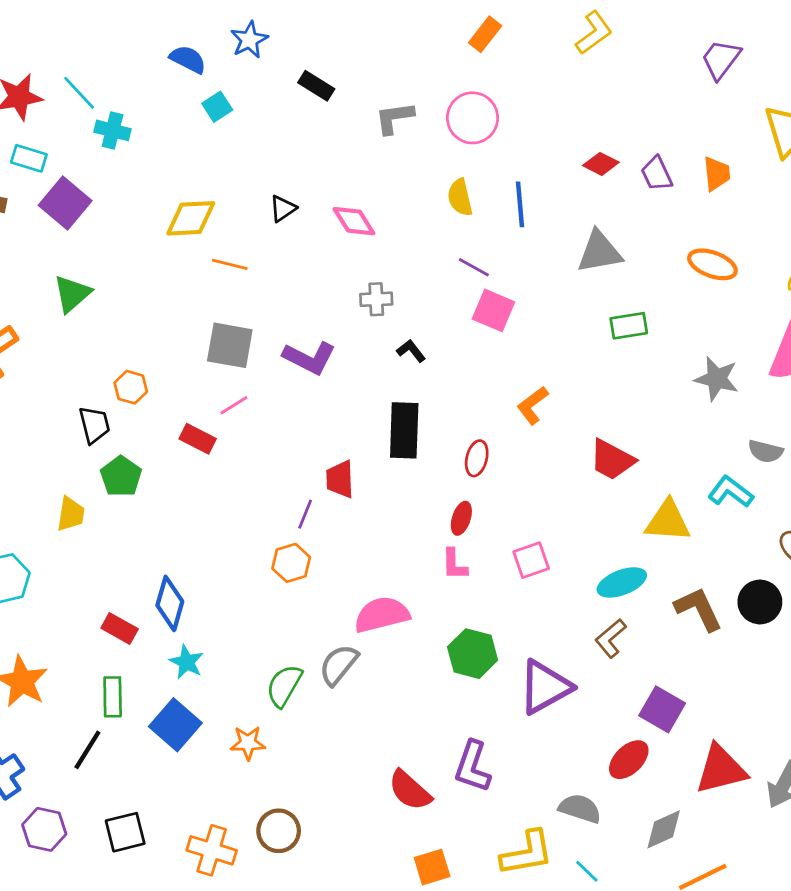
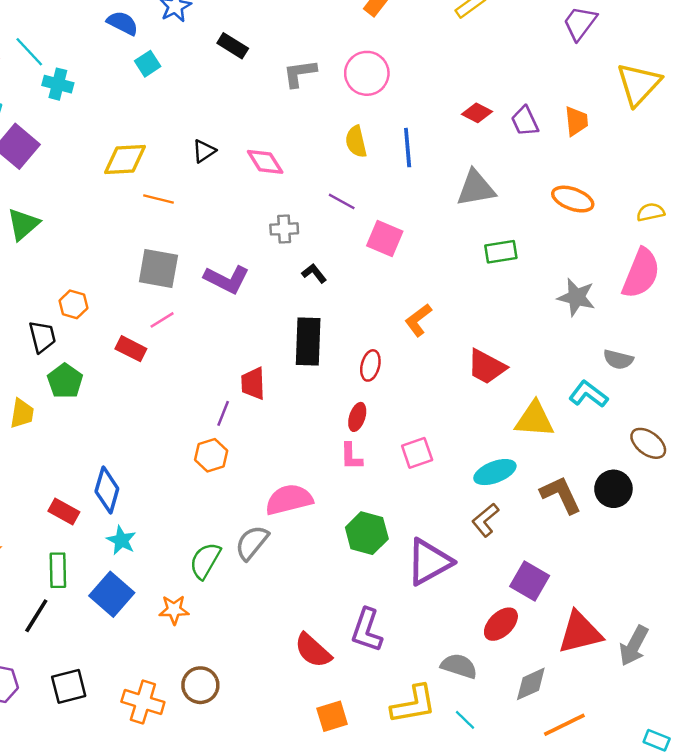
purple line: (474, 267) -> (342, 201), moved

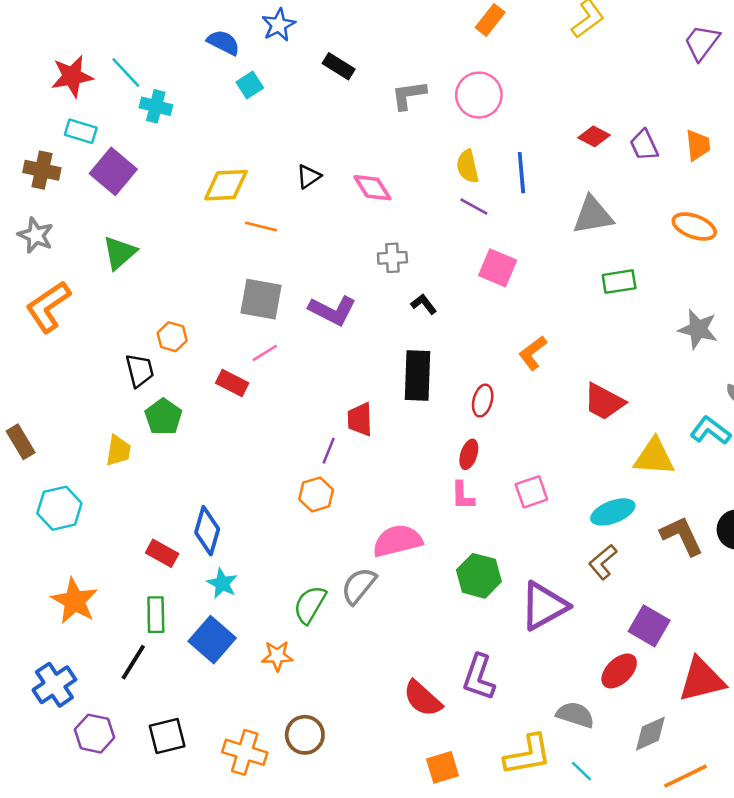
purple line: (342, 201) -> (474, 206), moved

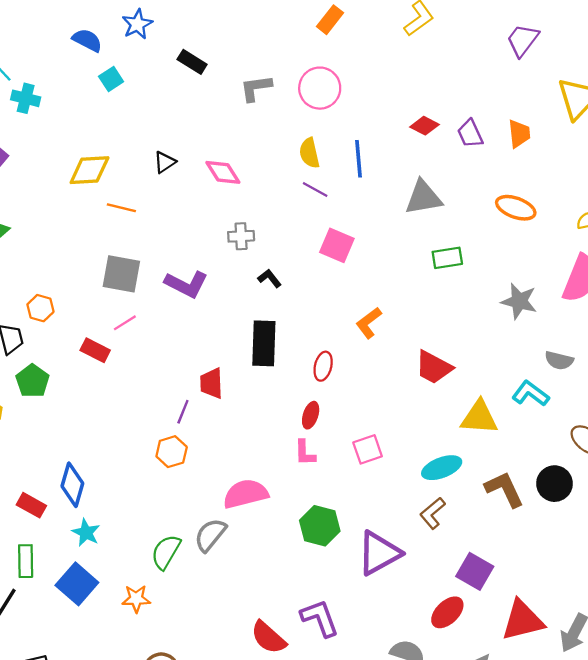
purple L-shape: (479, 677) -> (320, 618), turned 141

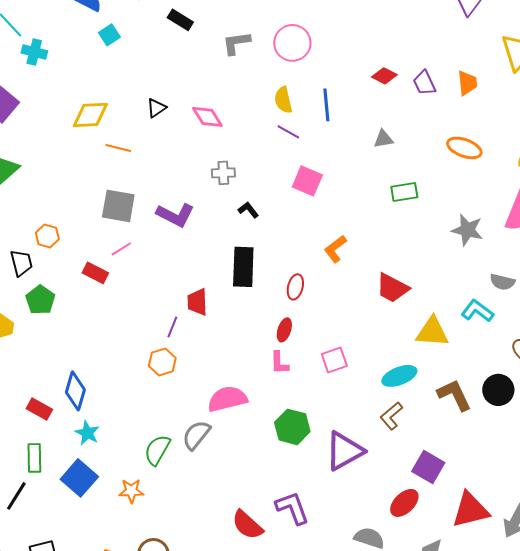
gray triangle: (423, 197) -> (383, 139), size x0.6

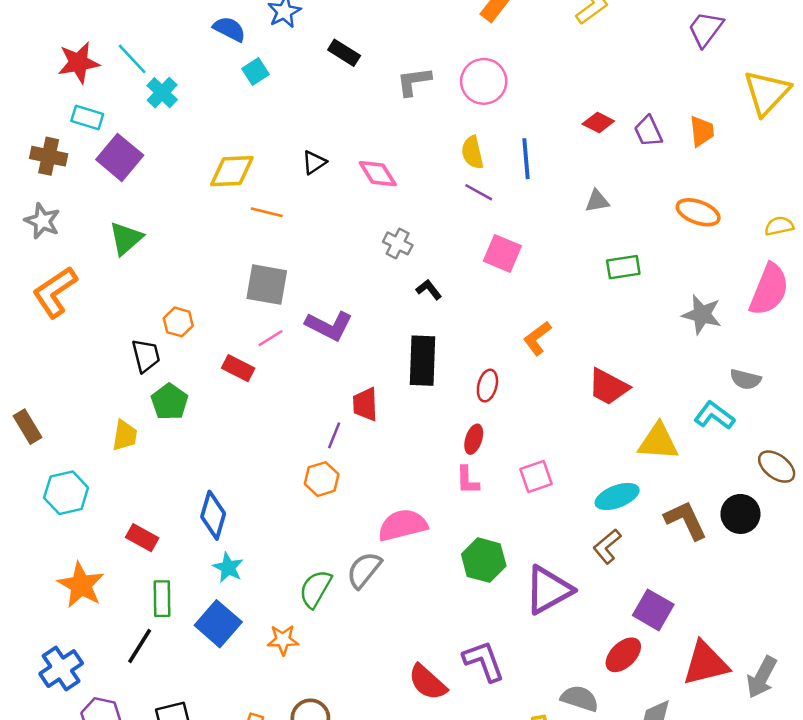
cyan cross: (34, 52) -> (162, 93), turned 30
gray cross: (223, 173) -> (398, 243), turned 30
purple L-shape: (175, 215) -> (329, 326), moved
red rectangle: (39, 409) -> (142, 538), moved

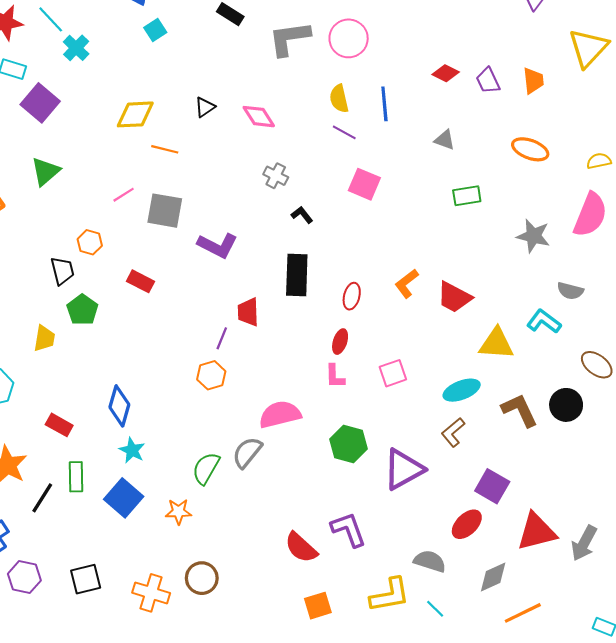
gray L-shape: (414, 81) -> (289, 38), size x1.4
gray triangle: (597, 201) -> (445, 140), turned 30
pink line: (271, 338) -> (124, 195), moved
orange L-shape: (537, 338) -> (407, 283), moved
black line: (140, 646) -> (42, 498), moved

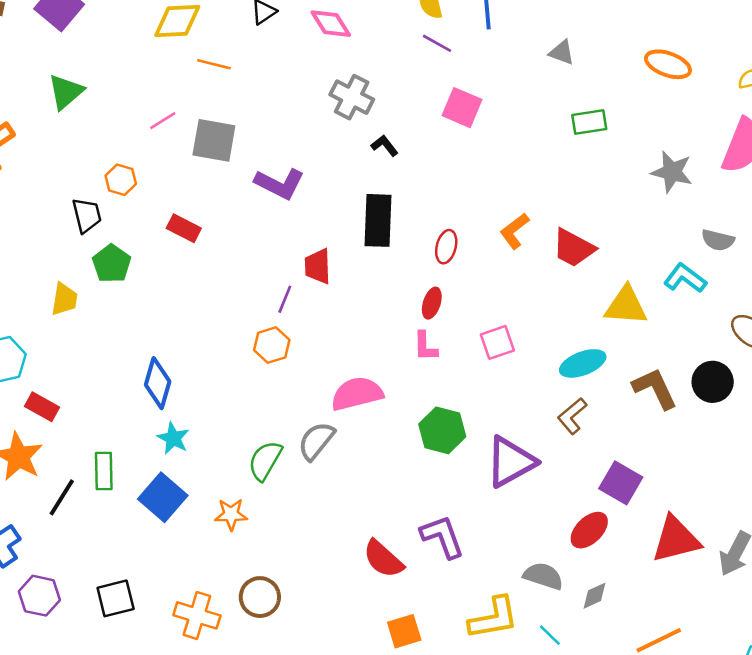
gray cross: (276, 176) -> (352, 97), size x1.4
red rectangle: (59, 425) -> (42, 407), moved
gray diamond: (493, 577) -> (594, 596), moved, size x0.7

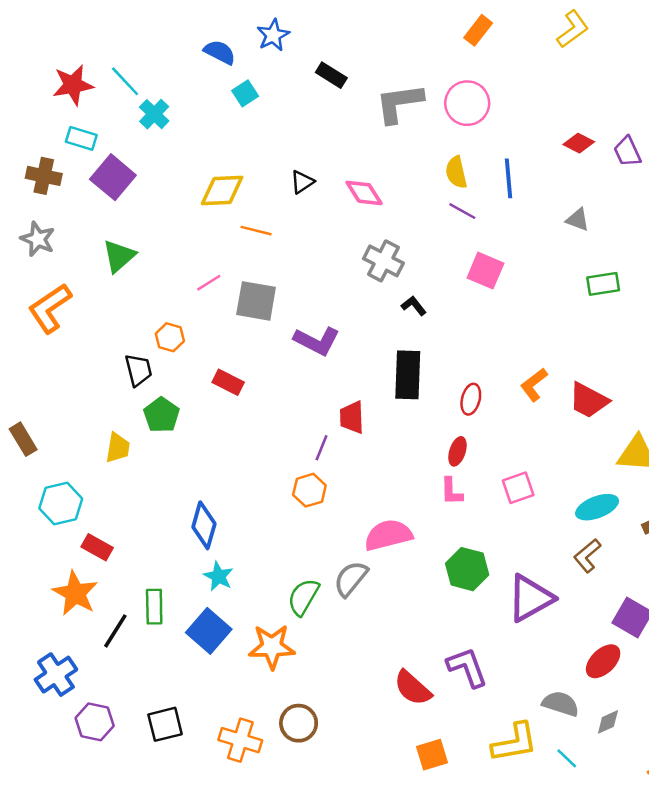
orange star: (231, 514) -> (272, 647), size x1.5

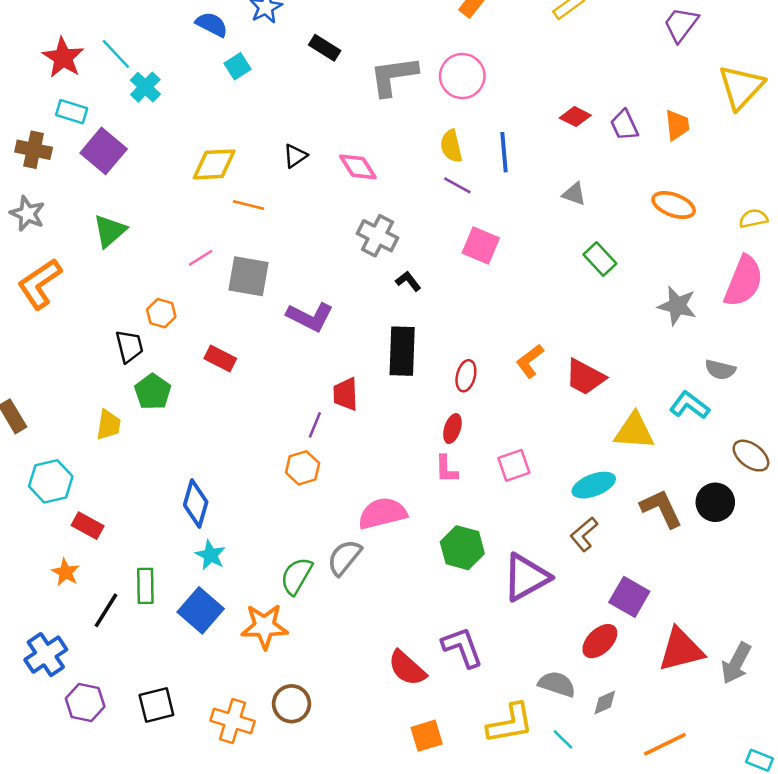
red star: (73, 85) -> (63, 58), turned -30
green rectangle: (603, 284) -> (600, 259), turned 56
orange star: (75, 593) -> (65, 572), size x0.6

